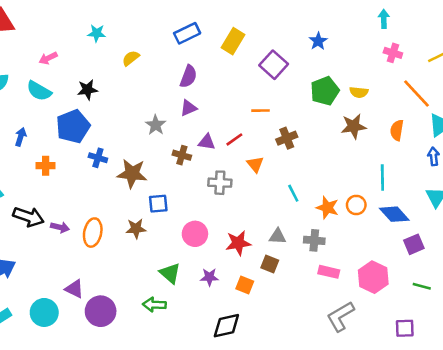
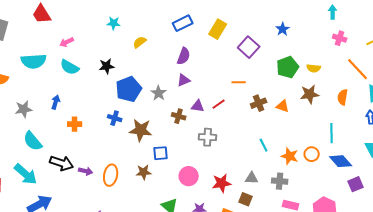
pink arrow: (48, 58) -> (67, 42), moved
blue pentagon: (73, 126) -> (129, 89), moved
orange triangle: (255, 164) -> (283, 106), moved, turned -32

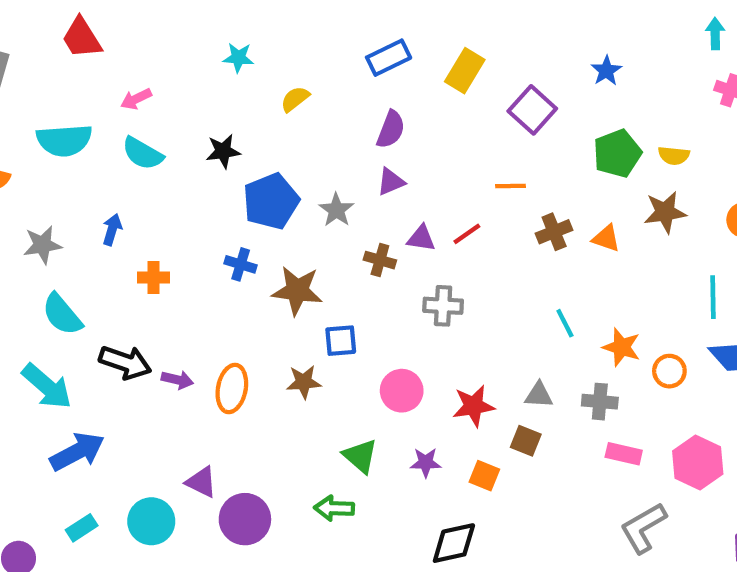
orange circle: (312, 154) -> (669, 371), moved

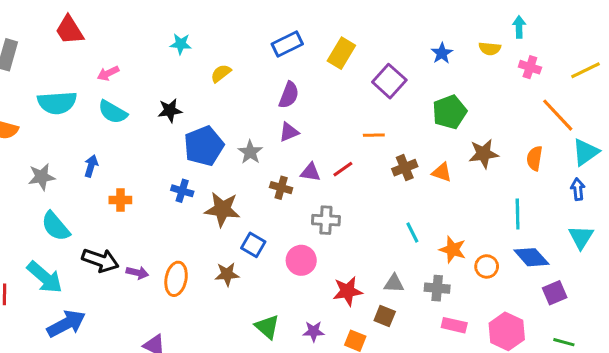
yellow semicircle: (674, 156) -> (490, 49), moved
blue square: (341, 341) -> (253, 245), turned 35
pink circle: (402, 391) -> (301, 260), moved

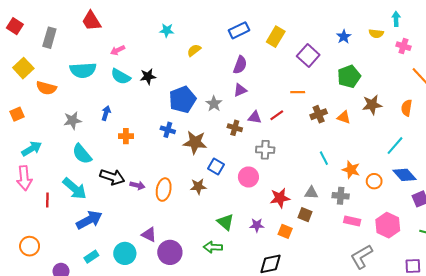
black star: (170, 110) -> (148, 76), moved
cyan line: (518, 214) -> (395, 146), turned 42

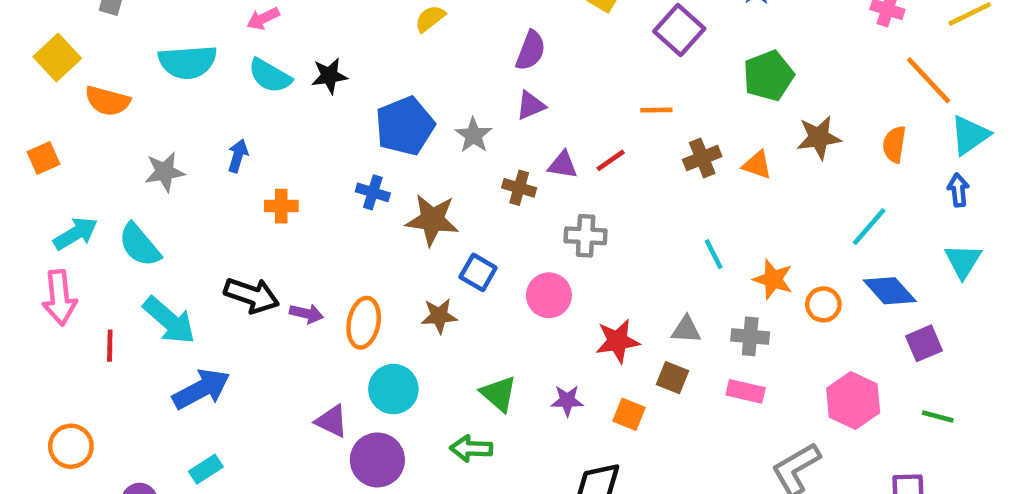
cyan semicircle: (82, 154) -> (140, 245), moved
pink rectangle: (352, 221) -> (746, 391), moved
cyan circle: (125, 253) -> (393, 389), moved

